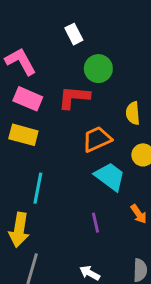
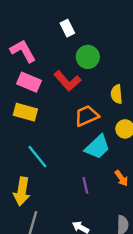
red L-shape: (74, 97) -> (67, 81), turned -136
cyan trapezoid: (110, 177) -> (97, 147), turned 100
cyan line: (38, 188) -> (37, 157), turned -50

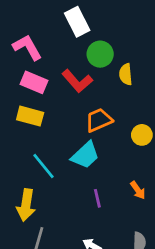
white rectangle: (67, 28) -> (77, 22), size x1.5
yellow semicircle: (117, 94) -> (126, 74), moved
cyan trapezoid: (97, 147) -> (85, 155), moved

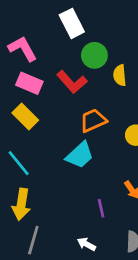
yellow rectangle: (30, 116) -> (25, 117), turned 30
cyan line: (44, 166) -> (19, 163), moved
purple line: (97, 198) -> (101, 208), moved

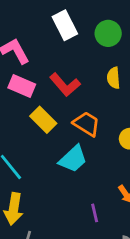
green circle: (94, 55) -> (108, 33), moved
yellow rectangle: (25, 117) -> (43, 120), moved
orange trapezoid: (93, 121) -> (87, 124), turned 56

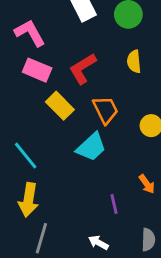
red L-shape: (65, 85) -> (83, 69), turned 100
orange trapezoid: (87, 124) -> (106, 110), turned 32

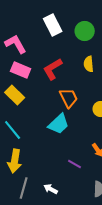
yellow rectangle: (60, 106) -> (15, 95), moved
purple line: (114, 204) -> (75, 164), turned -48
white arrow: (98, 243) -> (51, 189), moved

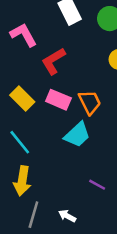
red L-shape: (53, 69) -> (53, 61), moved
pink rectangle: (21, 70) -> (58, 100), moved

